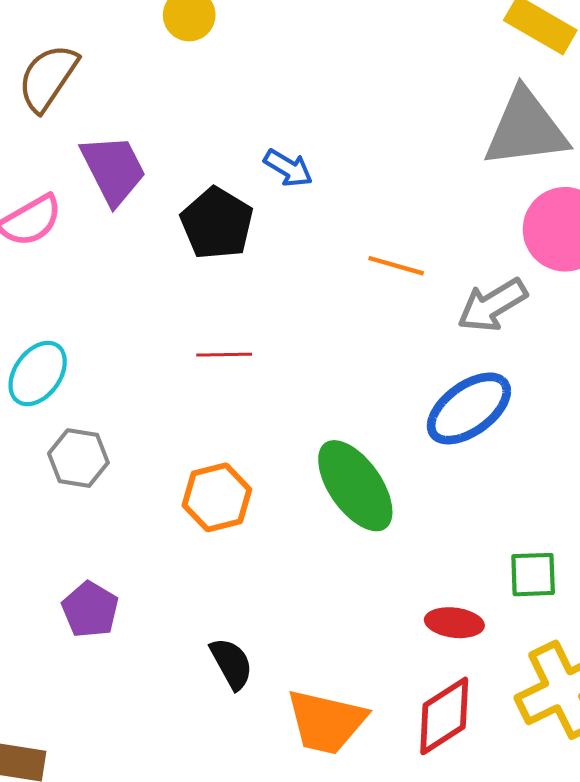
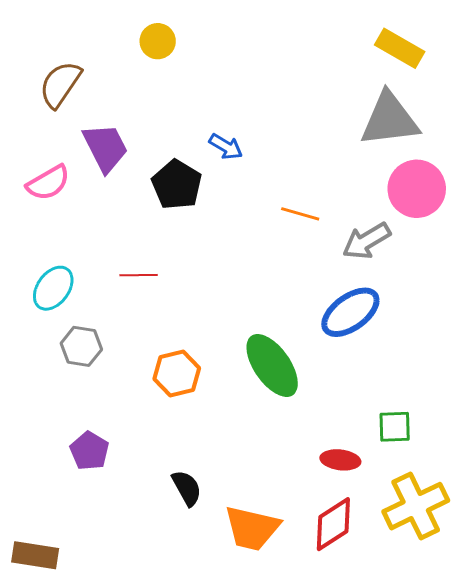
red line: (224, 355) -> (139, 275), moved

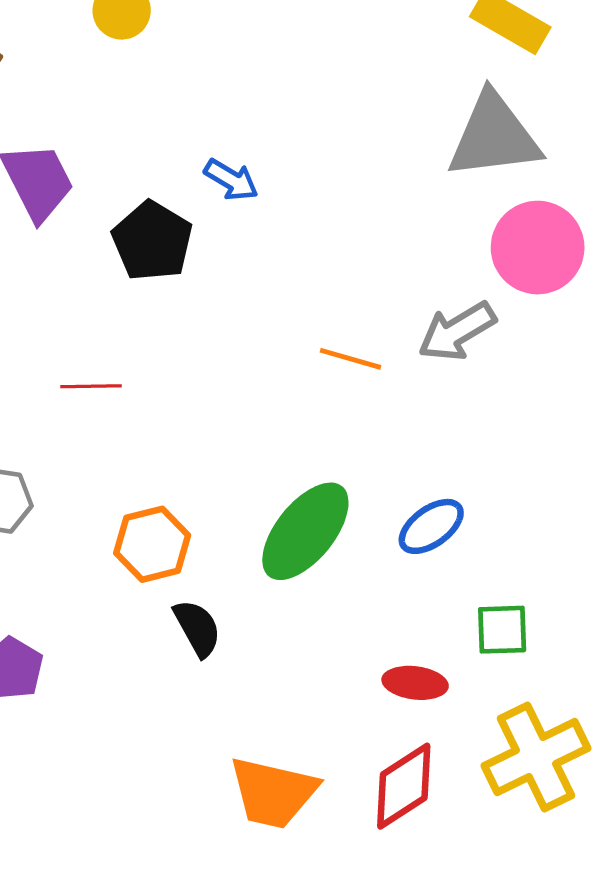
orange line: (300, 214) -> (351, 359), moved
blue ellipse: (350, 312) -> (431, 526), moved, size x0.7
green ellipse: (272, 365) -> (305, 531), turned 74
black semicircle: (187, 488) -> (197, 628), moved

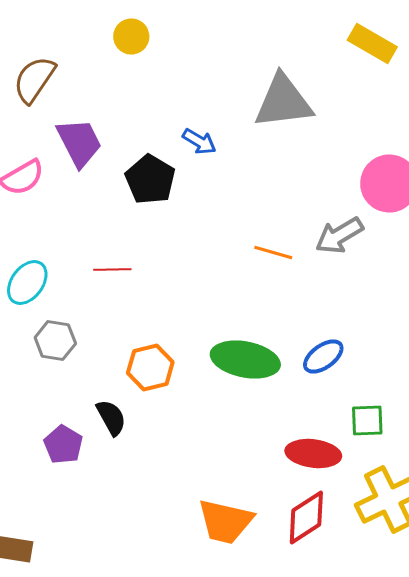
gray triangle: (494, 136) -> (283, 102), moved
green ellipse: (305, 531) -> (245, 360), turned 62
black semicircle: (197, 628) -> (111, 418), moved
red ellipse: (415, 683) -> (313, 454), size x1.4

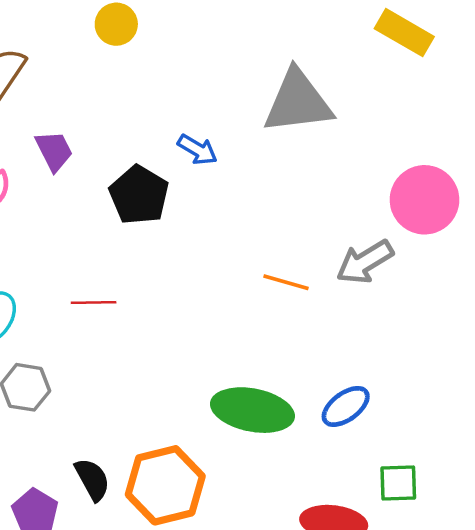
purple trapezoid: (79, 142) -> (54, 151), size x0.7
orange hexagon: (150, 368) -> (165, 485), moved, size x1.4

